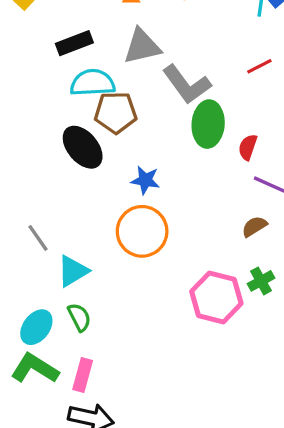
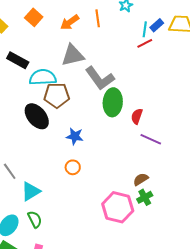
black rectangle: (74, 43) -> (18, 60), moved, turned 50
red line: (259, 66) -> (145, 43), moved
brown semicircle: (254, 226) -> (141, 179), moved
orange circle: (142, 231) -> (73, 167), size x0.5

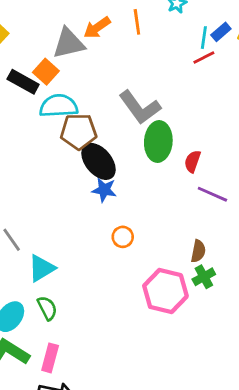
orange square: (34, 17) -> (46, 72), moved
gray triangle: (73, 55) -> (69, 43), moved
black ellipse: (37, 116) -> (98, 161), moved
orange circle: (73, 167) -> (123, 237), moved
brown semicircle: (141, 179) -> (198, 251), turned 133

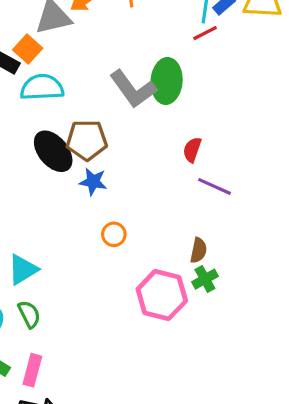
brown pentagon: (79, 132) -> (87, 140), moved
green ellipse: (158, 141) -> (167, 81), moved
black ellipse: (98, 161) -> (53, 151), moved

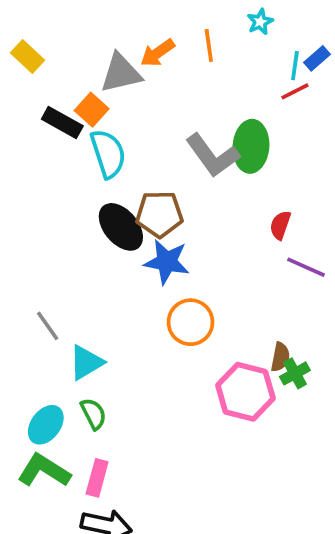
cyan semicircle: (42, 87) -> (108, 154), turned 75
blue star: (93, 182) -> (167, 262), size x1.4
orange circle: (114, 234) -> (191, 322), size x1.6
brown semicircle: (199, 250) -> (280, 357), moved

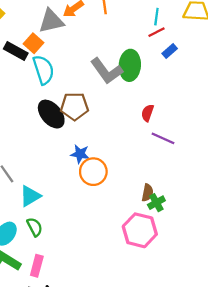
blue rectangle: (317, 58) -> (170, 51), moved
blue star: (167, 262) -> (80, 154), moved, size x0.7
pink hexagon: (245, 392) -> (140, 230), moved

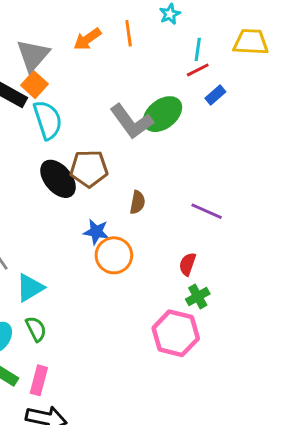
gray triangle: (51, 21) -> (33, 55), moved, turned -36
green ellipse: (130, 65) -> (162, 114), turned 48
red semicircle: (148, 113) -> (187, 264), moved
brown semicircle: (148, 193) -> (137, 202), moved

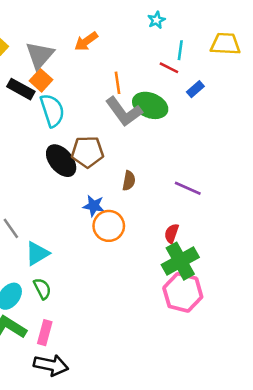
orange line: (129, 33) -> (118, 83), moved
red line: (198, 70) -> (169, 68), moved, turned 54
green ellipse: (162, 114) -> (150, 105), turned 60
green cross: (198, 297) -> (180, 261), size x1.8
pink hexagon: (176, 333) -> (183, 292), moved

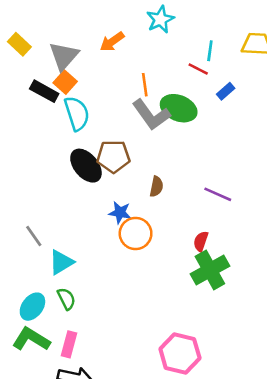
cyan star: (156, 20) -> (160, 19), moved, size x1.5
pink hexagon: (183, 292) -> (180, 354), moved

